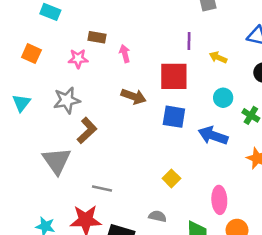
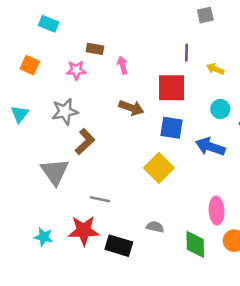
yellow square: (171, 178) -> (159, 168), moved, size x1.6

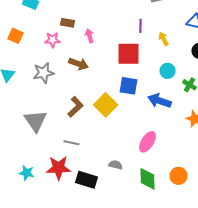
yellow arrow: (215, 69) -> (164, 39), turned 40
brown arrow: (131, 108) -> (78, 64), moved
brown L-shape: (85, 142) -> (76, 107), moved
yellow square: (159, 168) -> (106, 105), moved
pink ellipse: (217, 211) -> (148, 142), moved, turned 35

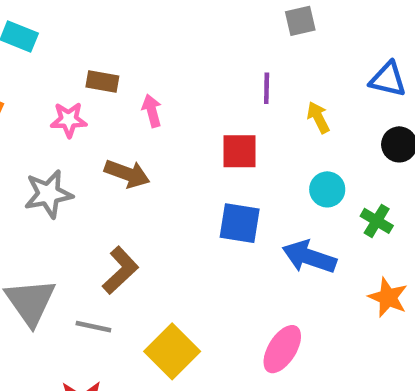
red square: (128, 54) -> (240, 151), size x0.7
yellow square: (106, 105) -> (172, 351), moved
gray line: (72, 143) -> (93, 327), moved

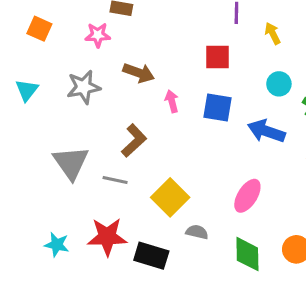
pink arrow: (152, 111) -> (172, 101), moved

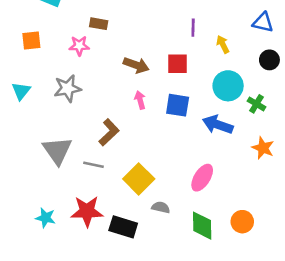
orange square: (39, 29) -> (31, 40), turned -30
brown arrow: (139, 73) -> (136, 65), moved
cyan circle: (279, 84) -> (228, 86), size x1.5

